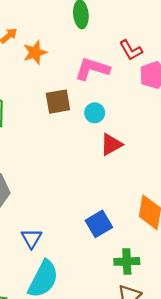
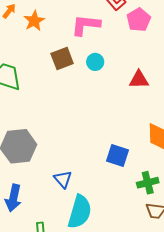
red triangle: (111, 144) -> (139, 80), moved, turned 40
blue square: (99, 224) -> (118, 155), turned -30

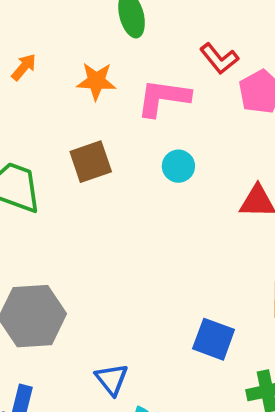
orange star: (34, 21) -> (96, 81), moved, turned 30
brown square: (62, 59) -> (91, 162), moved

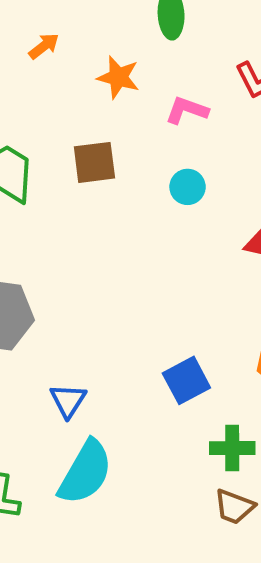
pink L-shape: (163, 98) -> (187, 110), size x0.7
blue square: (214, 339) -> (186, 380), turned 30

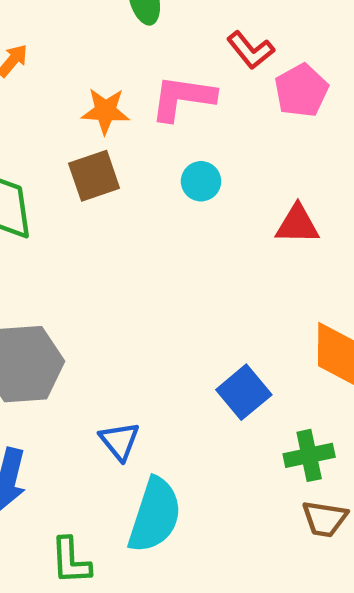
orange star: (118, 77) -> (105, 111), moved
pink L-shape: (187, 110) -> (183, 98), size x1.4

